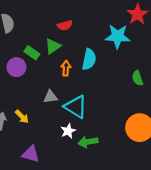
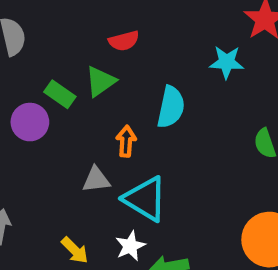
cyan star: (118, 36) -> (226, 62), size x0.7
orange arrow: (66, 68) -> (126, 141), moved
yellow arrow: (22, 117) -> (75, 250), moved

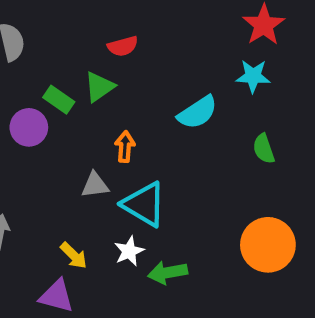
cyan star: (226, 62) -> (253, 76), moved
cyan semicircle: (171, 107) -> (197, 112), moved, turned 45

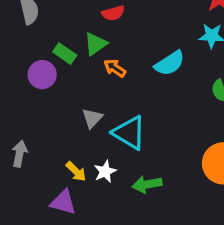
orange arrow: (125, 147) -> (115, 68), moved, turned -60
gray triangle: (95, 185) -> (92, 118), turned -40
white star: (129, 251) -> (105, 171), moved

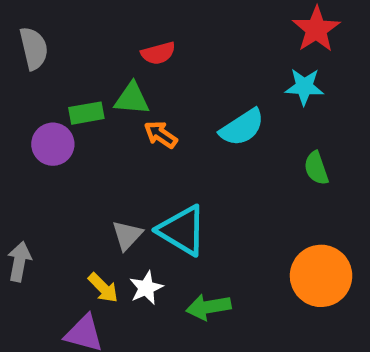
green triangle: (95, 44) -> (132, 99), turned 40
green rectangle: (65, 54) -> (86, 113), turned -45
gray triangle: (92, 118) -> (127, 235), moved

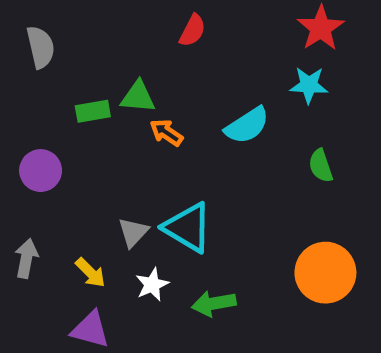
red semicircle: (158, 53) -> (192, 30), moved, turned -48
purple circle: (53, 144) -> (41, 171), moved
yellow arrow: (103, 288) -> (90, 273), moved

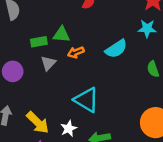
orange arrow: (166, 133) -> (76, 52), turned -56
gray triangle: (133, 232) -> (48, 63), moved
yellow arrow: (90, 273) -> (38, 123), size x1.5

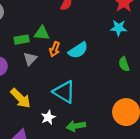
cyan semicircle: (116, 49) -> (78, 50), moved
orange arrow: (76, 52) -> (55, 49), turned -48
yellow arrow: (38, 123) -> (21, 98), moved

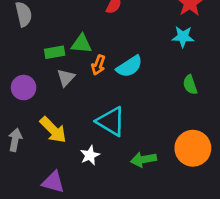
green arrow: (76, 126) -> (143, 160), moved

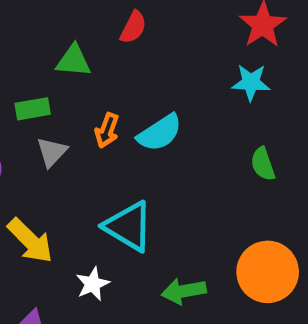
green triangle: (81, 44) -> (73, 61), moved

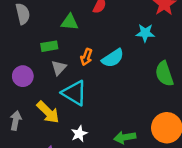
cyan star: (251, 82) -> (145, 33), moved
green semicircle: (263, 164) -> (164, 74), size x1.5
cyan triangle: (129, 226) -> (74, 93), moved

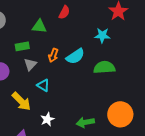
green semicircle: (164, 74) -> (104, 67), moved, turned 105
cyan triangle: (74, 93) -> (43, 85), size x0.6

